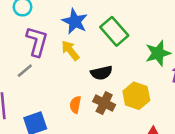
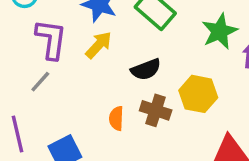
yellow arrow: (70, 50) -> (99, 45), turned 90

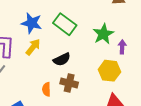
yellow hexagon: (198, 94) -> (109, 71), moved

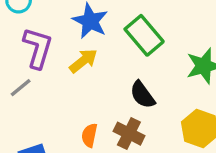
black semicircle: (62, 59) -> (142, 95), moved, turned 66

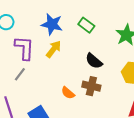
green rectangle: (144, 35) -> (86, 25), size x0.7
orange semicircle: (89, 135) -> (68, 93), turned -48

